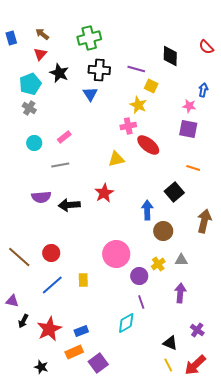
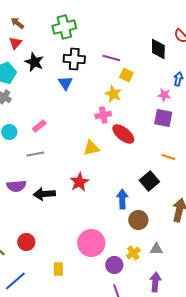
black diamond: (170, 56) -> (158, 49), moved
blue line: (52, 285) -> (15, 281), moved

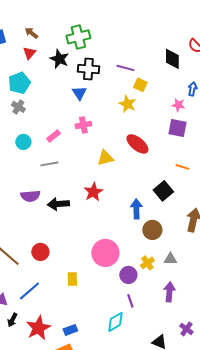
black star: (34, 62) -> (59, 59), moved
pink cross: (103, 115) -> (83, 125), moved

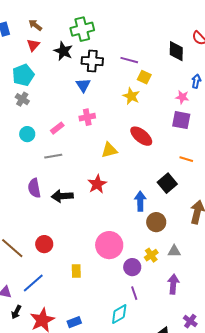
purple semicircle: (30, 196) -> (34, 188), turned 84

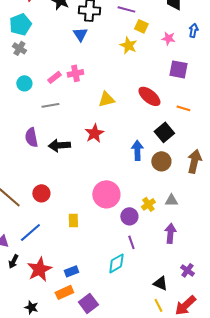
pink star: (182, 97) -> (168, 38), moved
pink cross: (87, 117) -> (75, 73), moved
red ellipse: (141, 136) -> (149, 96), moved
brown circle: (156, 222) -> (161, 161), moved

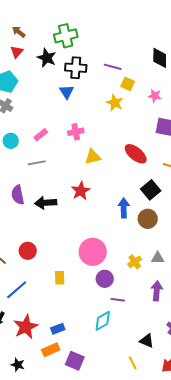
pink cross: (75, 73) -> (76, 132), moved
purple circle: (129, 216) -> (105, 279), moved
purple line: (131, 242) -> (118, 300), turned -64
purple square: (88, 303) -> (75, 361), turned -30
yellow line: (158, 305) -> (133, 363), moved

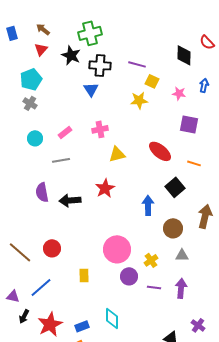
yellow star: (115, 103) -> (139, 100), turned -30
brown circle: (148, 219) -> (173, 228), moved
yellow cross: (135, 262) -> (151, 260), moved
purple line: (118, 300) -> (154, 287), moved
cyan diamond: (103, 321) -> (112, 318), moved, turned -60

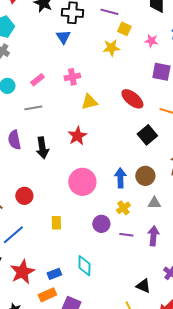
black arrow: (70, 200) -> (42, 148), turned -95
blue arrow: (148, 205) -> (120, 178), moved
pink circle: (117, 249) -> (82, 182), moved

